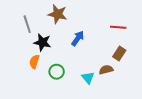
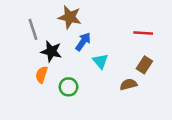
blue arrow: (78, 38) -> (83, 42), moved
cyan triangle: (88, 78) -> (100, 61), moved

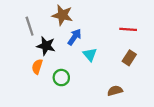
brown semicircle: (128, 84) -> (115, 91), moved

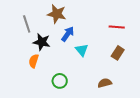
green circle: (61, 78) -> (60, 81), moved

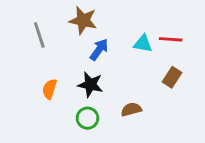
black star: (42, 42) -> (90, 85), moved
cyan triangle: (82, 50) -> (143, 44), moved, turned -40
brown semicircle: (105, 83) -> (131, 109), moved

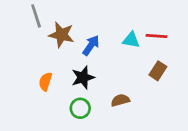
brown star: (83, 20) -> (61, 35), moved
gray line: (39, 35) -> (36, 16), moved
black star: (90, 85) -> (83, 77), turned -30

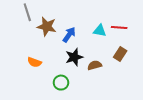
black star: (83, 77) -> (74, 57), moved
orange semicircle: (45, 82) -> (34, 62), turned -88
brown semicircle: (120, 100) -> (95, 65), moved

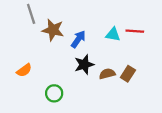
brown rectangle: (120, 54) -> (128, 74), moved
orange semicircle: (34, 62) -> (24, 70), moved, turned -56
green circle: (61, 83) -> (54, 93), moved

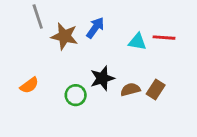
blue arrow: (78, 39) -> (95, 28), moved
green circle: (54, 93) -> (76, 95), moved

